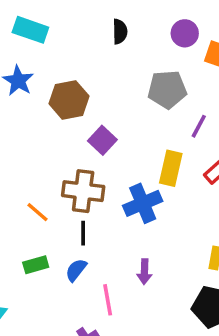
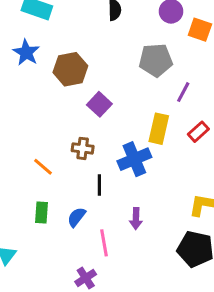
brown cross: (83, 191) -> (83, 148), size x0.6
black line: (83, 233) -> (99, 185), moved
green rectangle: (36, 265) -> (41, 212), turned -70

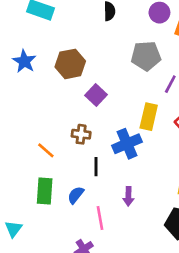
blue star: (26, 52) -> (24, 61), moved
green rectangle: (41, 212) -> (45, 191), size x1.4

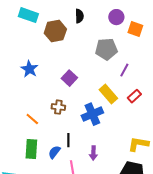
blue star: (24, 61) -> (29, 69), moved
brown hexagon: (70, 64) -> (55, 31), moved
yellow rectangle: (149, 117) -> (108, 94), turned -54
black line: (96, 167) -> (68, 140), moved

